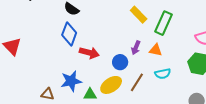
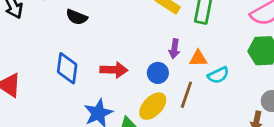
blue diamond: (69, 34) -> (67, 68), moved
orange triangle: (156, 50) -> (198, 58), moved

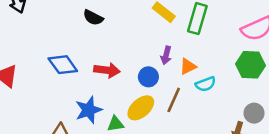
black semicircle: (77, 17) -> (93, 18), moved
orange triangle: (198, 58) -> (188, 66), turned -30
blue diamond: (67, 68) -> (63, 65), turned -48

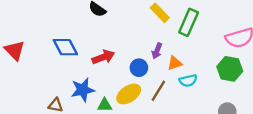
red arrow: (107, 70) -> (103, 57), turned -35

